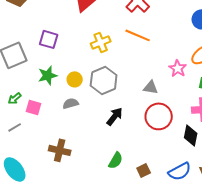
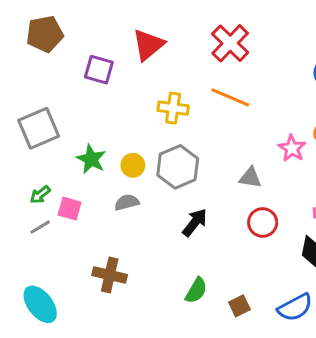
purple square: (49, 39) -> (99, 70), moved
yellow cross: (101, 42) -> (173, 108), turned 30
green star: (48, 75) -> (91, 159), turned -30
red circle: (159, 116) -> (263, 222), size x0.7
gray line: (15, 127) -> (40, 227), moved

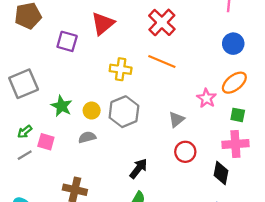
gray triangle: (250, 178) -> (176, 119), turned -48
black arrow: (195, 222) -> (138, 169), moved

